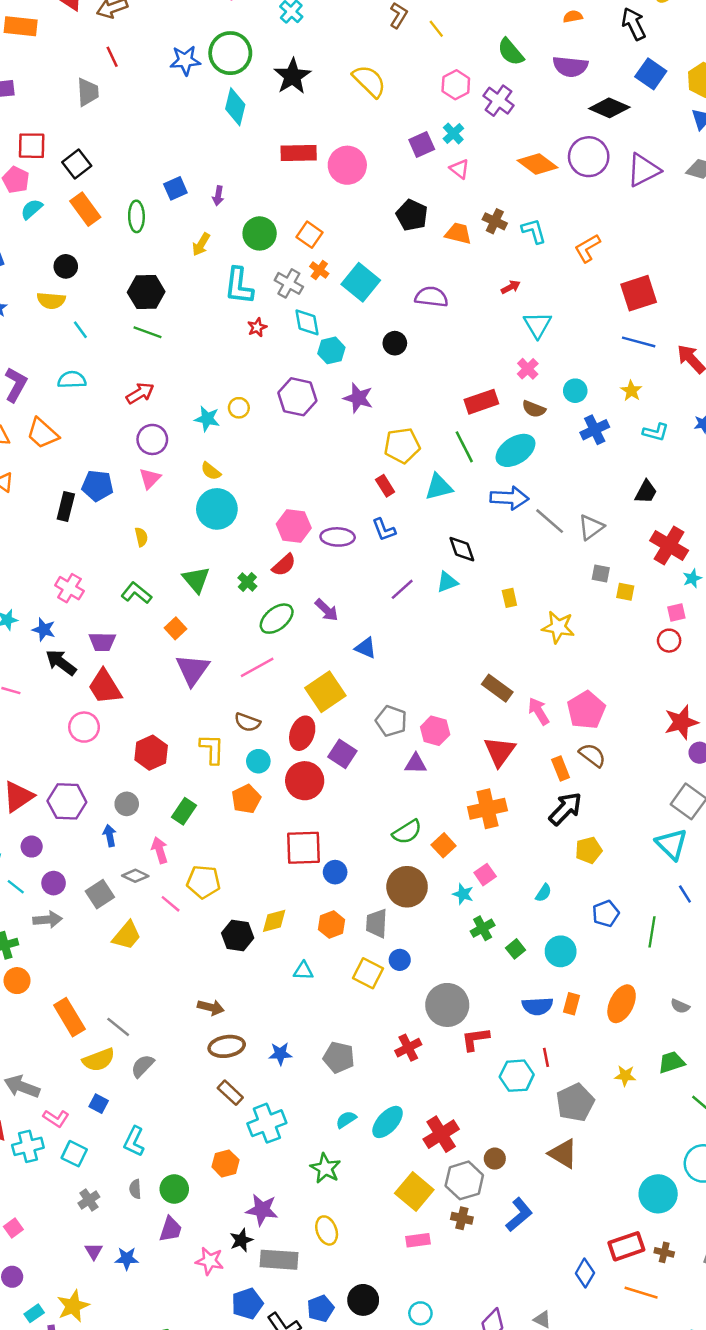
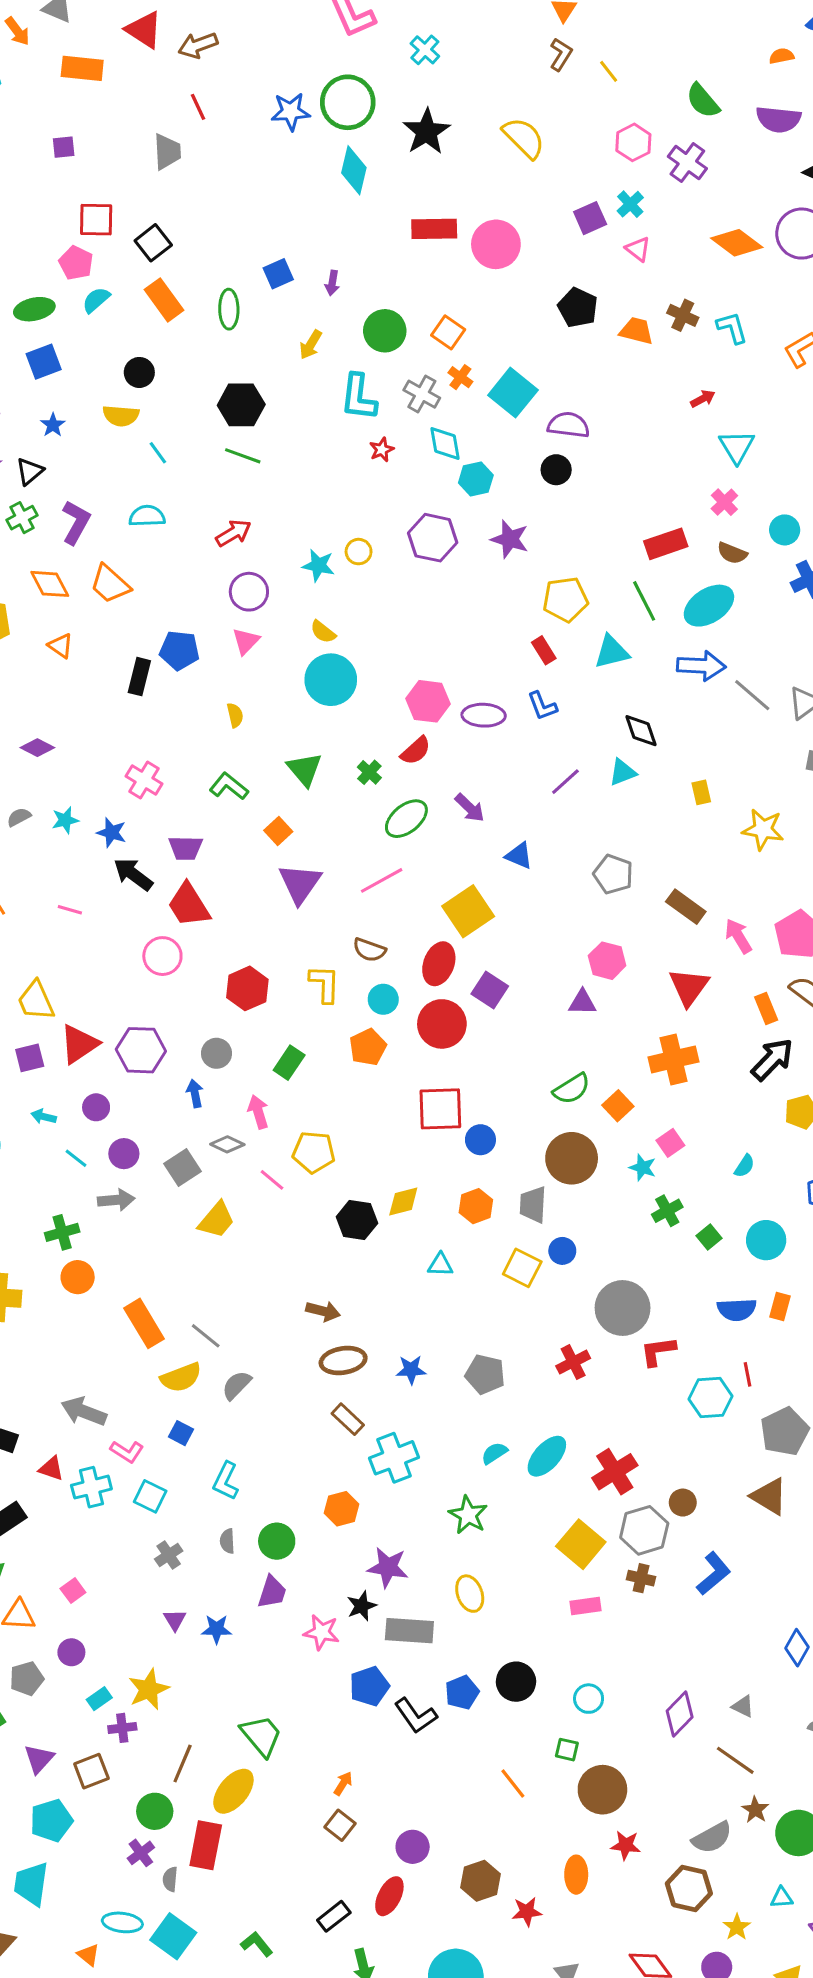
purple semicircle: (431, 297) -> (568, 425), moved
gray pentagon: (391, 721) -> (613, 874), moved

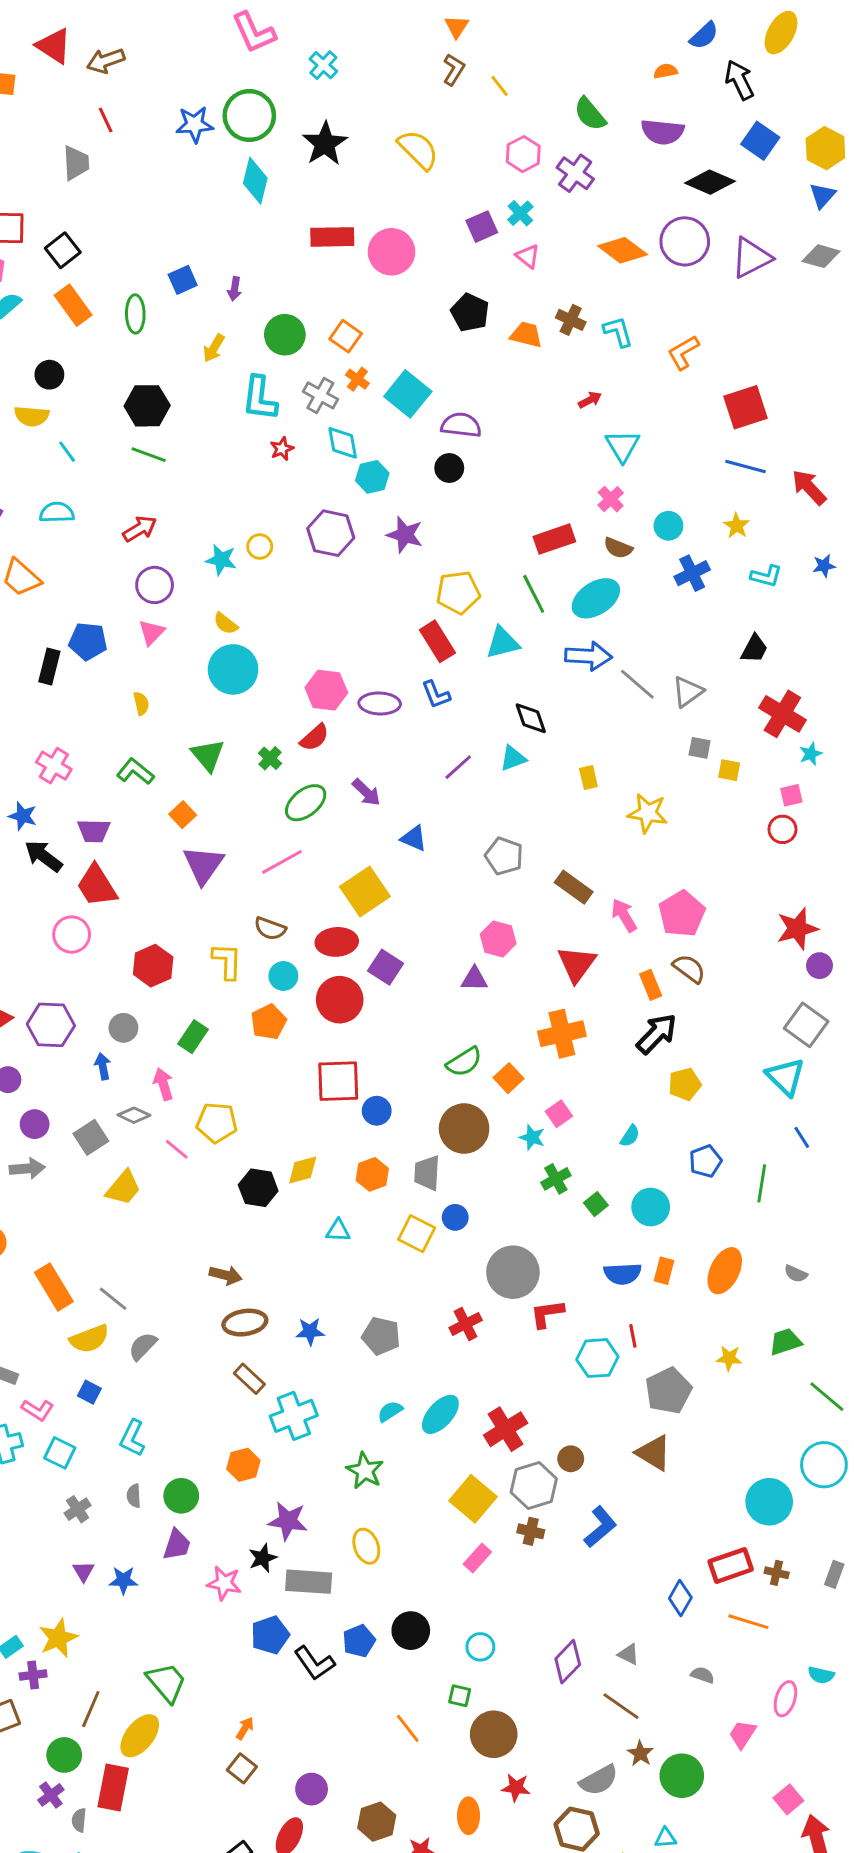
red rectangle: (544, 650) -> (437, 641), size x1.5
red ellipse: (439, 964) -> (337, 942), turned 66
pink rectangle: (585, 1606) -> (477, 1558), turned -40

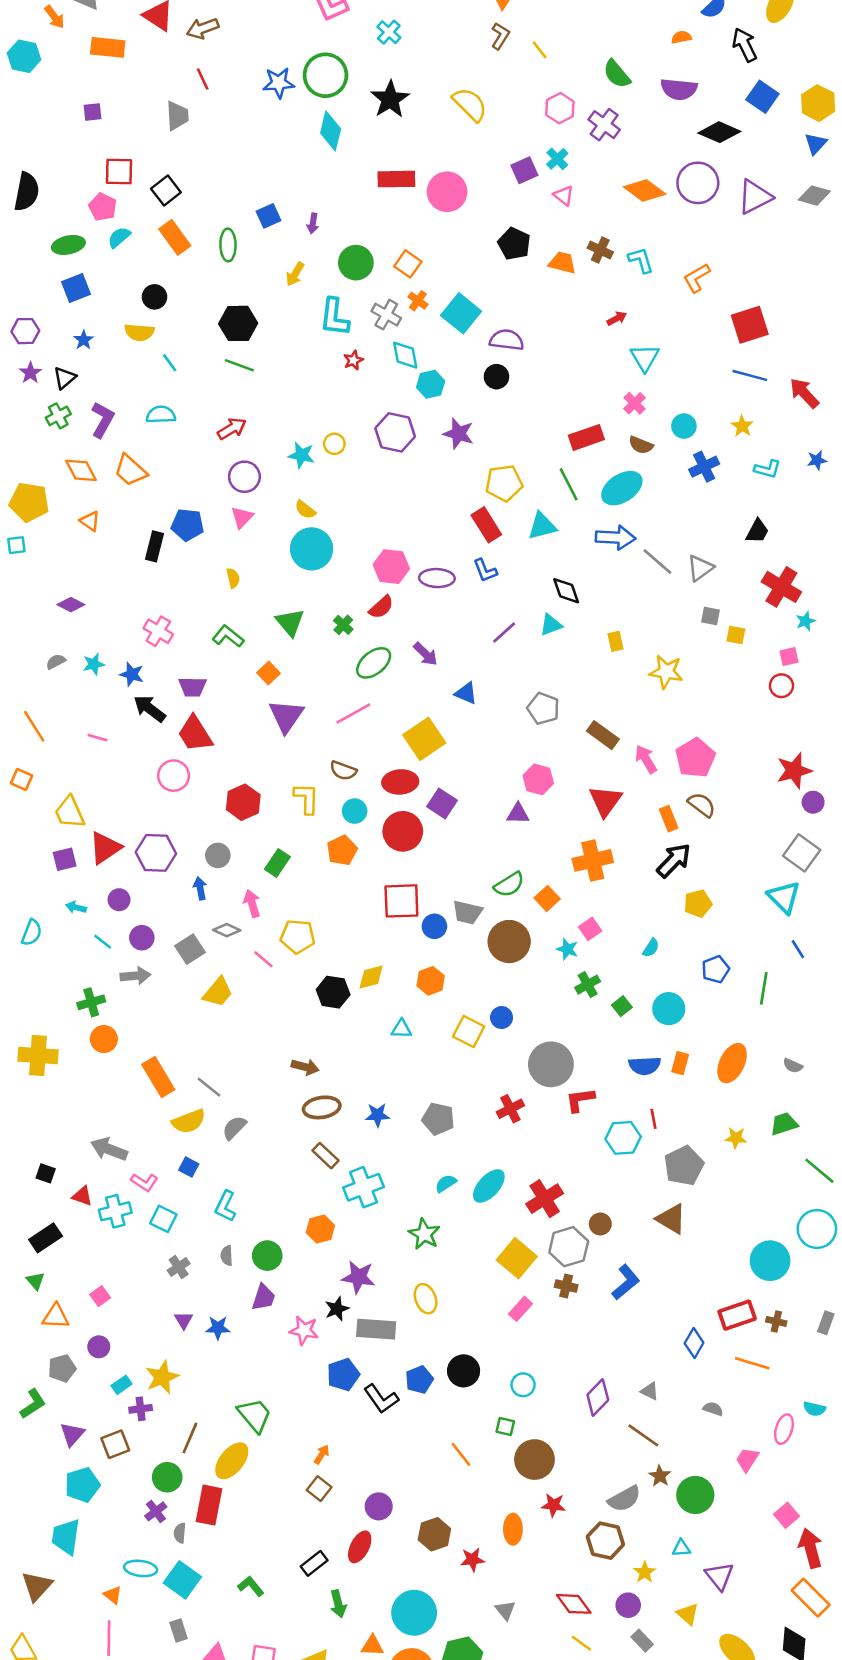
gray trapezoid: (427, 1173) -> (467, 912), moved, turned -80

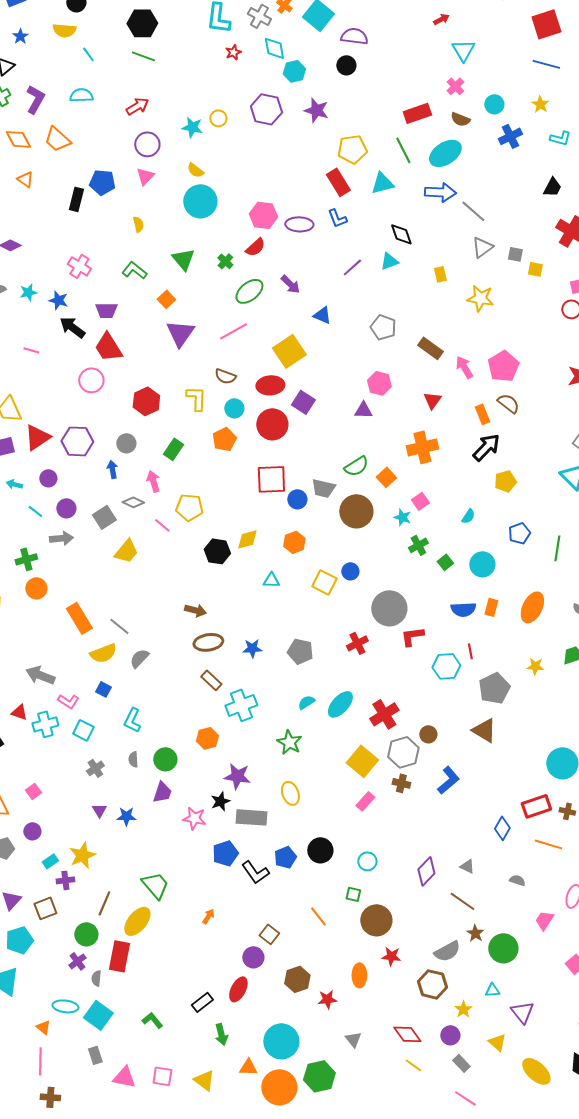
gray triangle: (700, 568) -> (482, 247), moved
red triangle: (605, 801) -> (432, 400), size x0.7
brown square: (319, 1489) -> (269, 934), moved

